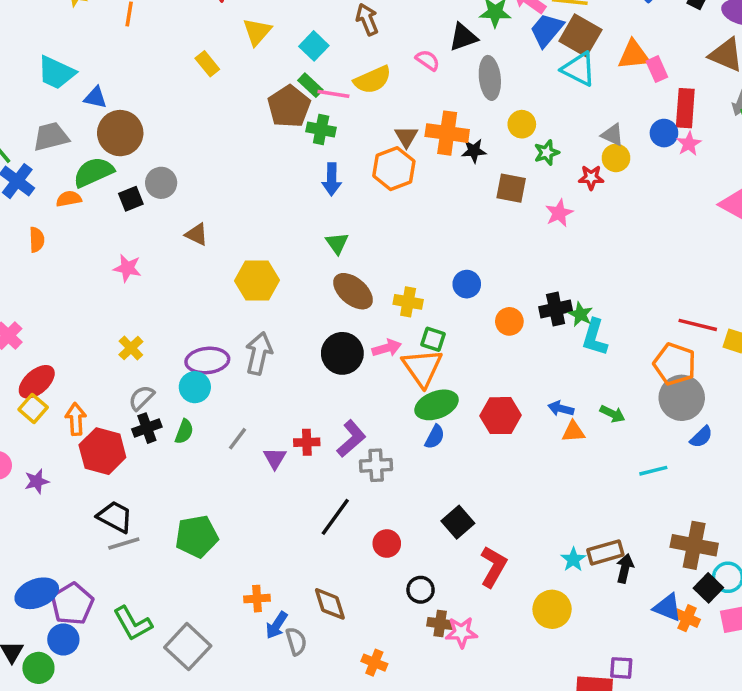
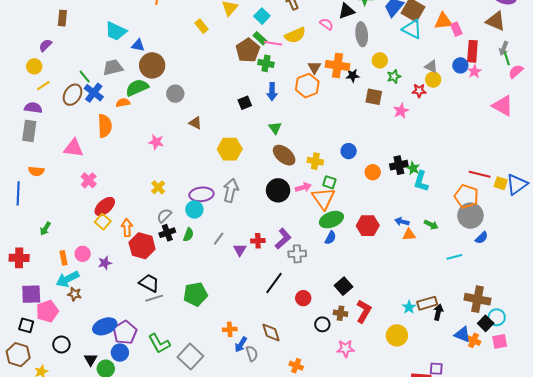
black square: (131, 199) -> (245, 103), moved
orange semicircle: (37, 240) -> (105, 126), size x1.6
brown cross: (440, 623) -> (341, 313), moved

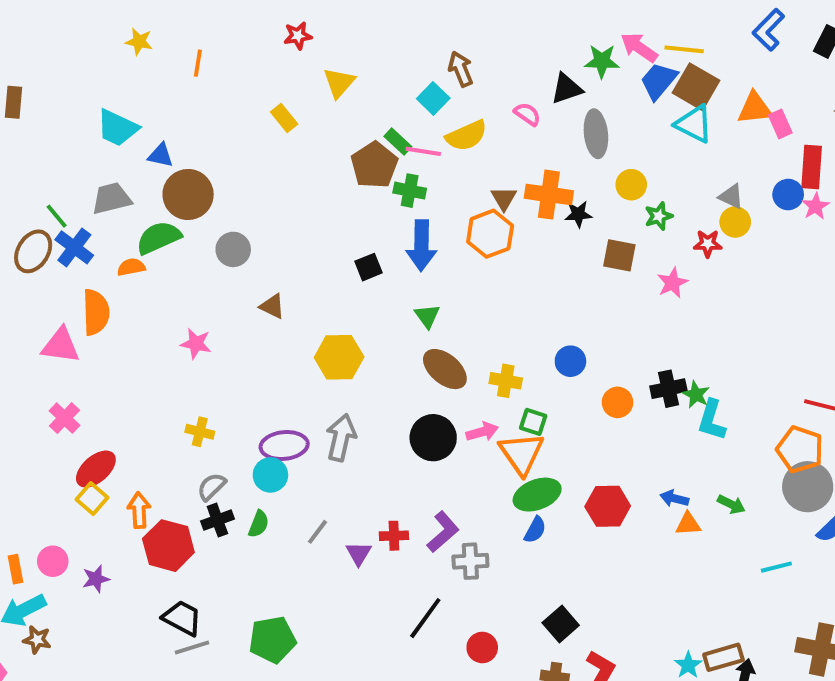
cyan square: (262, 16) -> (433, 98), moved
blue arrow: (272, 92) -> (421, 245), size x1.4
pink triangle: (74, 148) -> (61, 346), moved
yellow cross: (158, 187) -> (200, 432), turned -32

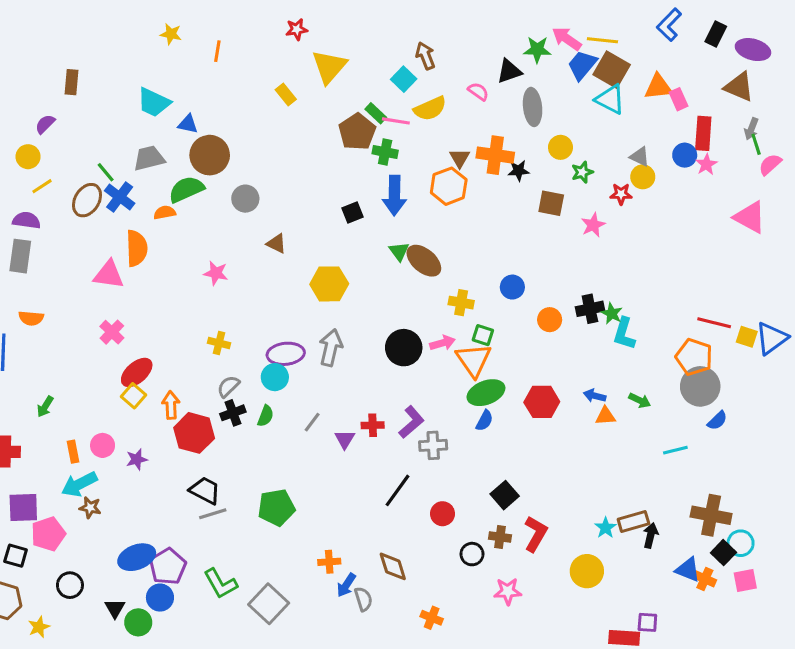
yellow triangle: (339, 83) -> (329, 67), size x1.4
brown ellipse: (445, 369) -> (424, 261), moved

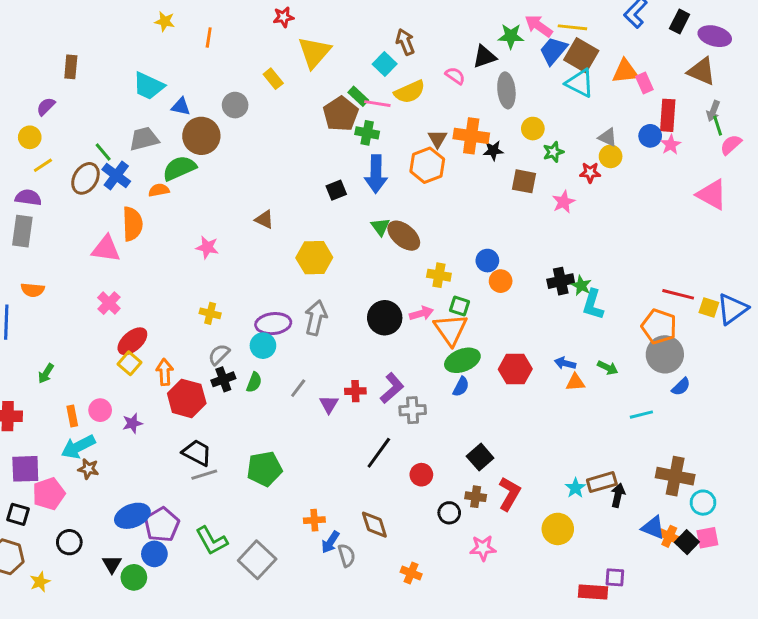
gray circle: (245, 199) -> (235, 105), moved
orange circle: (550, 320) -> (501, 281), moved
black square: (723, 553) -> (687, 542), moved

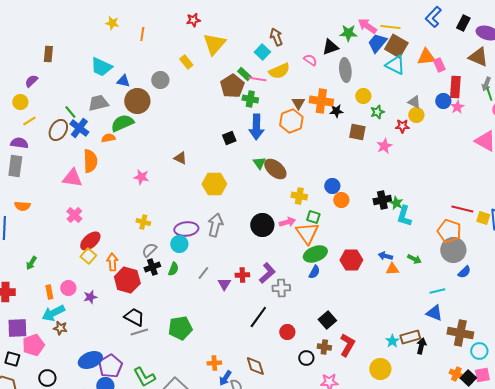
blue triangle: (653, 527) -> (434, 313), moved

